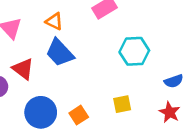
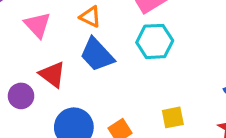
cyan hexagon: (134, 51) -> (155, 41), moved

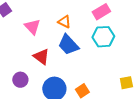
purple circle: (21, 96) -> (20, 80), moved
yellow square: (173, 117) -> (126, 83), moved

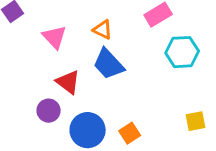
cyan hexagon: (103, 37) -> (182, 52), moved
purple circle: (20, 80) -> (49, 111), moved

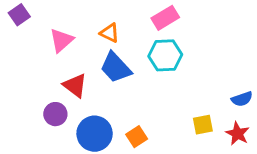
pink triangle: (55, 37) -> (61, 40), turned 32
cyan hexagon: (182, 52) -> (165, 55), moved

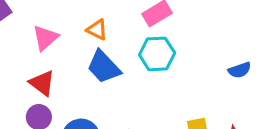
red triangle: (75, 85) -> (42, 83), moved
blue semicircle: (242, 99) -> (240, 70), moved

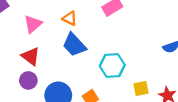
cyan hexagon: (157, 54) -> (112, 66), moved

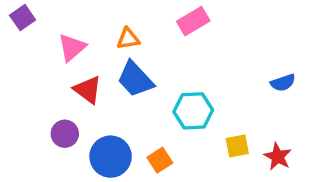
orange triangle: (70, 18) -> (128, 39), turned -35
red triangle: (31, 56) -> (88, 90), moved

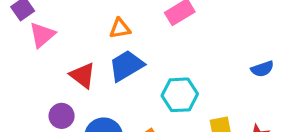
pink triangle: (72, 48) -> (42, 35), moved
blue trapezoid: (135, 79) -> (126, 66), turned 102

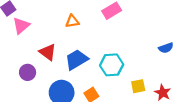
blue trapezoid: (126, 66) -> (76, 60), moved
purple circle: (62, 116) -> (28, 72), moved

